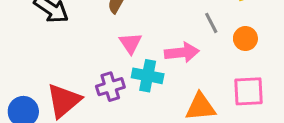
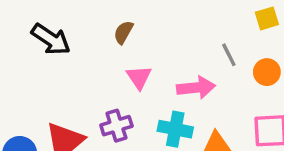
cyan cross: (148, 76) -> (175, 129), moved

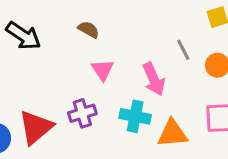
brown semicircle: (123, 32) -> (89, 29), turned 90
pink arrow: (196, 88) -> (154, 79), turned 72

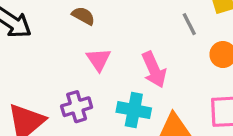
gray line: (183, 50) -> (189, 24), moved

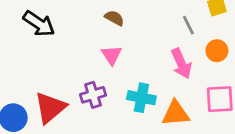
brown semicircle: (83, 16) -> (114, 18), moved
pink arrow: (154, 70) -> (181, 64), moved

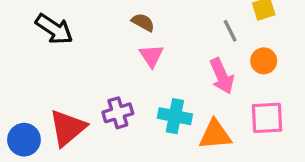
pink triangle: (112, 55) -> (151, 56), moved

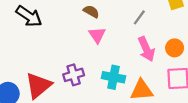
gray line: (230, 31) -> (139, 17), moved, turned 63
orange circle: (264, 61) -> (175, 48), moved

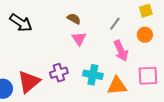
orange circle: (175, 48) -> (145, 35), moved

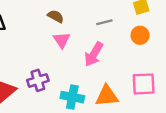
gray line: (115, 24) -> (104, 22), turned 40
pink arrow: (121, 51) -> (94, 54), moved, turned 55
cyan cross: (93, 75) -> (72, 97), moved

